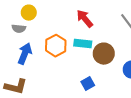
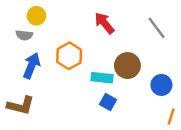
cyan rectangle: (83, 44) -> (102, 78), moved
blue square: (88, 84) -> (108, 102), turned -32

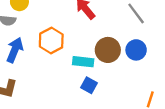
blue circle: (161, 85) -> (136, 50), moved

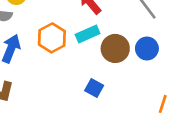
cyan rectangle: (83, 62) -> (88, 34), moved, turned -30

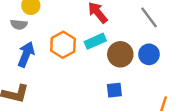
blue square: (94, 88) -> (114, 90), moved, turned -35

